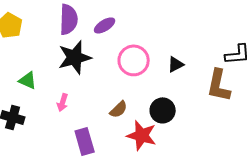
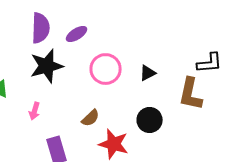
black circle: (163, 110) -> (150, 120), moved

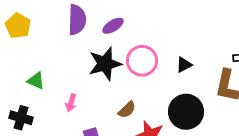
black star: (47, 66) -> (105, 64), moved
black circle: (150, 120) -> (186, 112), size x1.4

